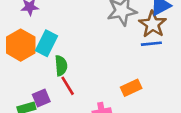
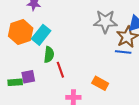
red line: (68, 86) -> (60, 70), moved
orange rectangle: (131, 88) -> (100, 83), turned 42

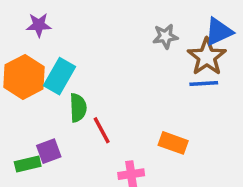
gray star: (105, 22) -> (165, 36), size x0.6

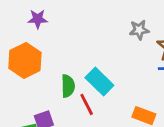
cyan rectangle: (60, 76) -> (99, 82), moved, turned -76

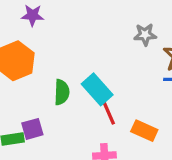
red line: (87, 104) -> (109, 112), moved

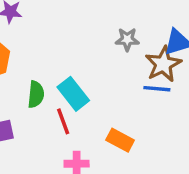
red line: (109, 112) -> (63, 121), moved

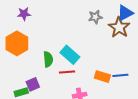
blue line: (157, 89) -> (120, 75), moved
red line: (63, 121) -> (67, 72), turned -63

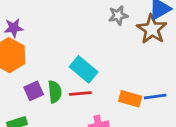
purple star: (24, 14) -> (14, 28), moved
green semicircle: (48, 59) -> (55, 92), moved
purple square: (33, 84) -> (34, 91), moved

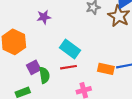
purple star: (14, 28) -> (44, 17), moved
green semicircle: (55, 92) -> (44, 75), moved

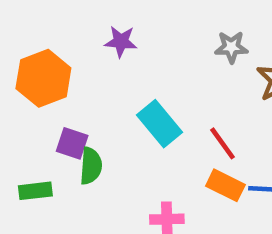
purple square: (34, 67) -> (72, 143), turned 32
red line: (69, 67) -> (222, 143), moved, turned 49

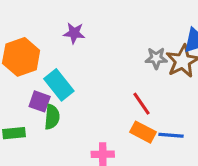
gray star: (231, 47) -> (156, 58), moved
cyan rectangle: (159, 124) -> (59, 85), moved

